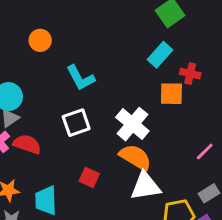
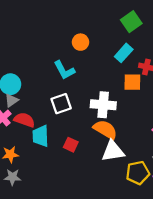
orange circle: (40, 40) -> (81, 42), moved
white cross: (132, 124) -> (103, 105), turned -35
cyan trapezoid: (46, 201) -> (41, 136), moved

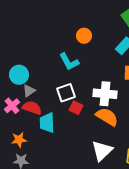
gray triangle: (11, 100) -> (29, 91), moved
red square: (71, 145) -> (76, 108), moved
white triangle: (113, 151) -> (102, 151), moved, turned -35

